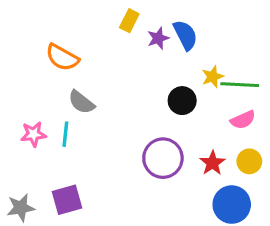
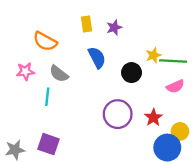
yellow rectangle: (129, 21) -> (87, 24), moved, turned -35
blue semicircle: (185, 35) -> (97, 58), moved
pink star: (33, 134) -> (25, 71), moved
yellow circle: (249, 161) -> (180, 131), moved
purple square: (67, 200) -> (48, 144), turned 35

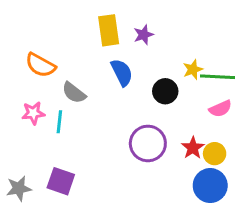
yellow rectangle: (87, 24) -> (109, 30), size x1.5
orange semicircle: (45, 41) -> (41, 65), moved
pink star: (25, 71) -> (33, 113), moved
yellow circle: (180, 131) -> (215, 154), moved

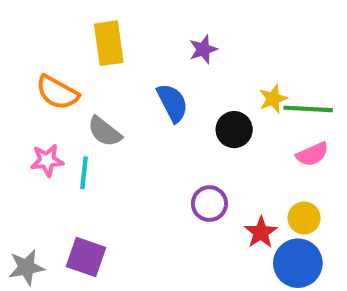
yellow rectangle: (109, 30) -> (109, 43), moved
purple circle: (148, 143) -> (209, 204), size x0.7
red star: (193, 148) -> (261, 232), moved

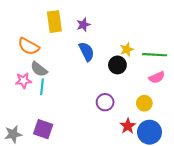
purple star: (203, 49) -> (83, 25), moved
yellow star: (273, 99) -> (127, 49), moved
gray semicircle: (105, 132) -> (39, 69), moved
yellow circle: (304, 218) -> (144, 103), moved
red star: (261, 232) -> (128, 126), moved

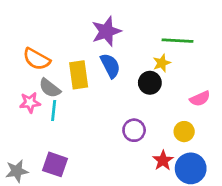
yellow rectangle: (54, 22) -> (79, 75), moved
purple star: (83, 25) -> (106, 31), size x1.6
green line: (155, 55) -> (178, 41), moved

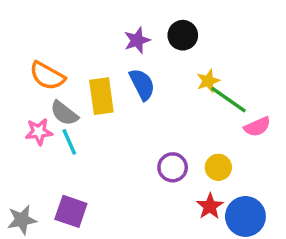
purple star: (106, 31) -> (137, 40), size x0.7
green line: (178, 41) -> (229, 100), moved, turned 32
black circle: (150, 83) -> (183, 35), moved
cyan line: (54, 110) -> (69, 142), turned -30
yellow circle: (184, 132) -> (218, 167), moved

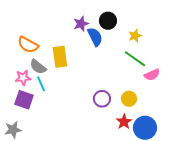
yellow star: (208, 81) -> (135, 36), moved
blue semicircle: (142, 84) -> (95, 37), moved
purple square: (71, 211) -> (24, 100), moved

